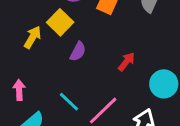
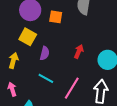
yellow arrow: (33, 37) -> (13, 61), moved
cyan line: (69, 102) -> (46, 78), moved

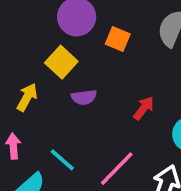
purple semicircle: (45, 53) -> (84, 97), turned 56
cyan line: (46, 78) -> (62, 160), moved

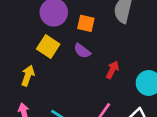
purple semicircle: (84, 97) -> (82, 51), moved, turned 54

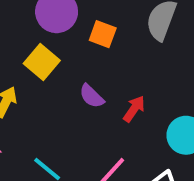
purple semicircle: (82, 51) -> (92, 96), moved

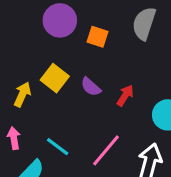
yellow square: (42, 62) -> (55, 78), moved

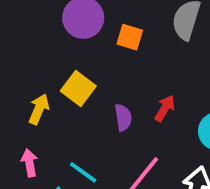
purple semicircle: (91, 87) -> (123, 117), moved, turned -140

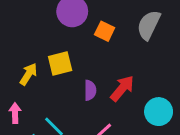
yellow square: (78, 89) -> (60, 63), turned 30
red arrow: (165, 108) -> (122, 88), size x1.4

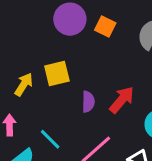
orange square: (105, 31) -> (105, 27), moved

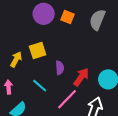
red arrow: (122, 100) -> (81, 77), moved
cyan line: (50, 139) -> (40, 86), moved

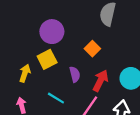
purple circle: (44, 14) -> (52, 32), moved
orange square: (67, 17) -> (92, 49), moved, turned 32

